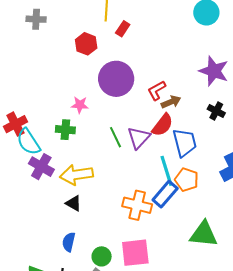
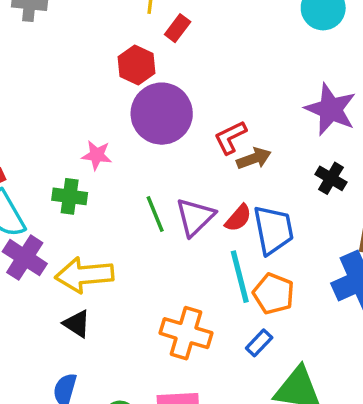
red hexagon: (86, 44) -> (136, 65), moved
red semicircle: (162, 125) -> (238, 218), moved, size x0.7
blue rectangle: (165, 194) -> (259, 343), moved, size x0.6

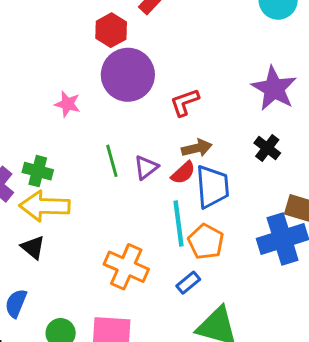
brown arrow: (254, 158) -> (197, 148), moved
green cross: (70, 196) -> (38, 171), moved
purple triangle: (195, 217) -> (146, 167), size x0.7

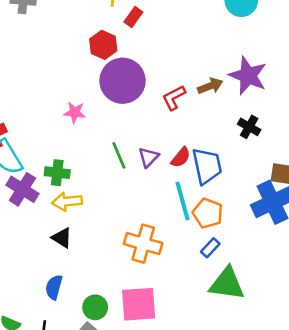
brown arrow: (197, 148) -> (210, 86), moved
yellow arrow: (45, 206) -> (67, 202), size x0.7
blue rectangle: (188, 283) -> (210, 248), moved

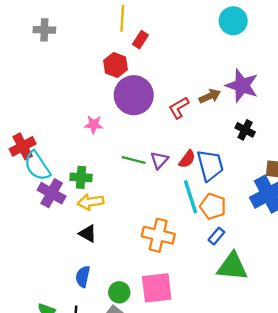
green line: (119, 155) -> (134, 160), turned -50

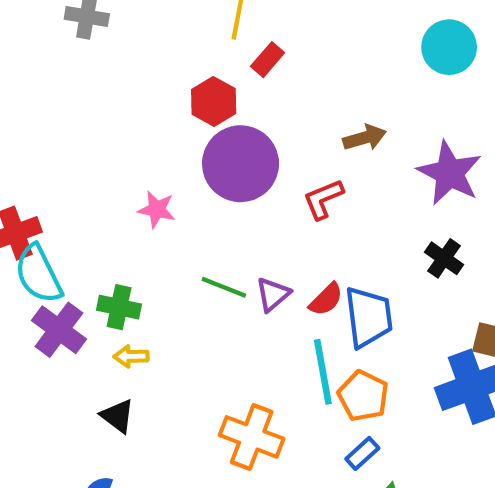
brown arrow: (210, 96) -> (365, 138), moved
yellow arrow: (91, 202) -> (131, 356), size x0.7

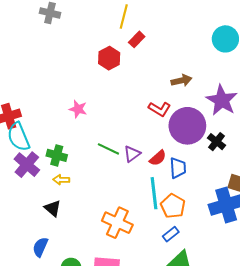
purple circle: (241, 164) -> (187, 126), moved
red L-shape: (323, 199) -> (159, 109), turned -130
blue trapezoid: (369, 317) -> (178, 168), size x0.7

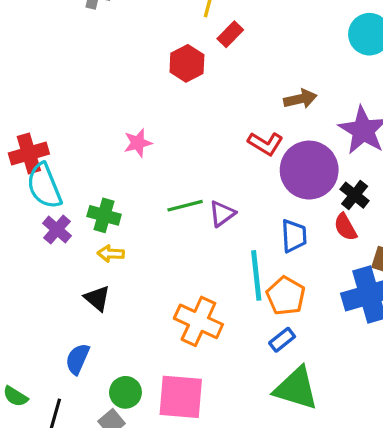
pink star: (78, 109) -> (138, 143), turned -30
green line: (108, 149) -> (185, 206), turned -40
red semicircle: (158, 158) -> (345, 227), moved, turned 102
purple cross: (27, 165) -> (57, 230), size x0.7

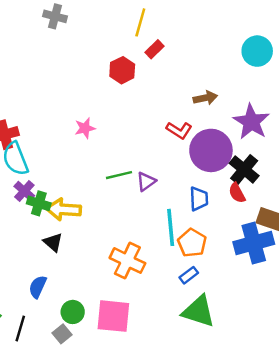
black cross: (355, 195) -> (244, 169), size x1.4
green cross: (104, 215) -> (39, 203), moved
yellow arrow: (111, 254) -> (64, 209), size x1.8

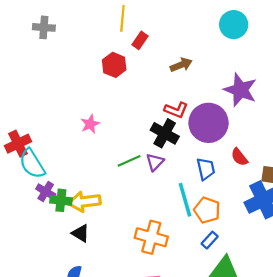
brown arrow: (205, 98) -> (181, 65), moved
black cross: (244, 169) -> (165, 133), moved

